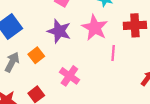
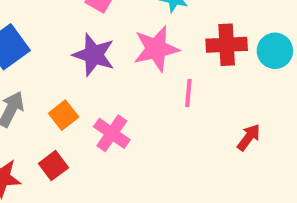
pink star: (95, 28) -> (156, 49), turned 30
orange square: (36, 55) -> (64, 115), moved

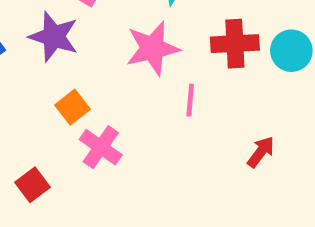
purple star: (94, 55) -> (54, 37), moved
orange square: (64, 115) -> (73, 107), moved

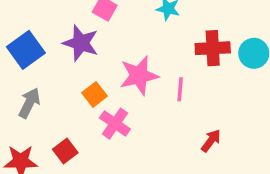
pink star: (153, 48) -> (139, 76), moved
red arrow: (261, 152) -> (211, 141), moved

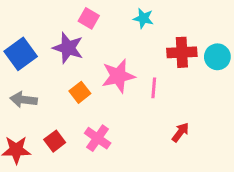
gray arrow: (29, 103) -> (24, 100), turned -110
pink cross: (115, 124) -> (98, 138), moved

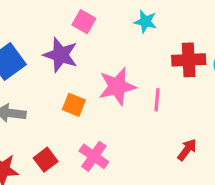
orange square: (80, 92) -> (74, 105), turned -30

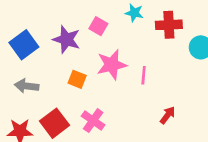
pink square: (84, 22) -> (98, 26), moved
red cross: (189, 60) -> (169, 25), moved
red square: (46, 160) -> (55, 123), size x1.5

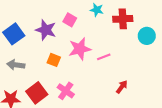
pink line: (144, 75) -> (104, 57), turned 64

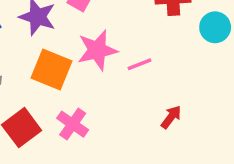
orange square: (54, 60) -> (51, 70), size x1.6

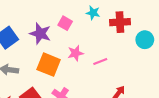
pink star: (97, 50) -> (75, 53), size x0.7

